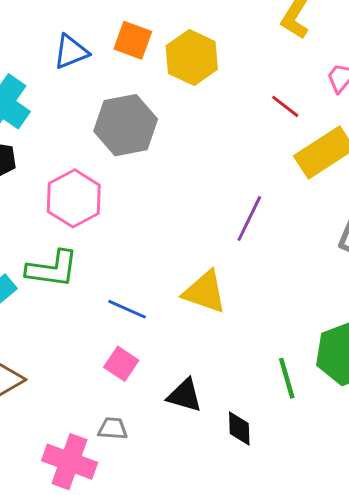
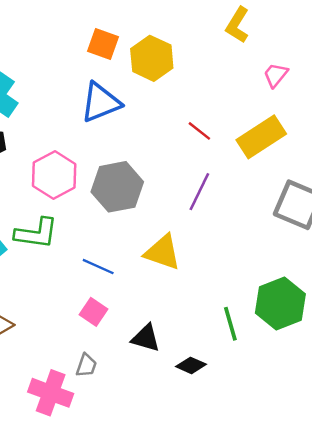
blue triangle: (71, 52) -> (101, 102), moved, size x1.4
red line: (285, 106) -> (199, 131), moved
gray hexagon: (126, 125) -> (117, 187), moved
gray trapezoid: (113, 429) -> (86, 365), turned 105
black diamond: (239, 429) -> (191, 365), turned -64

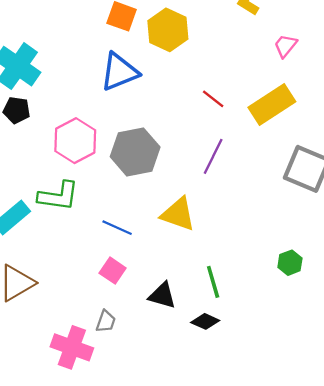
green hexagon: (280, 304) -> (290, 263), size x0.5
green line: (230, 324) -> (213, 282), moved

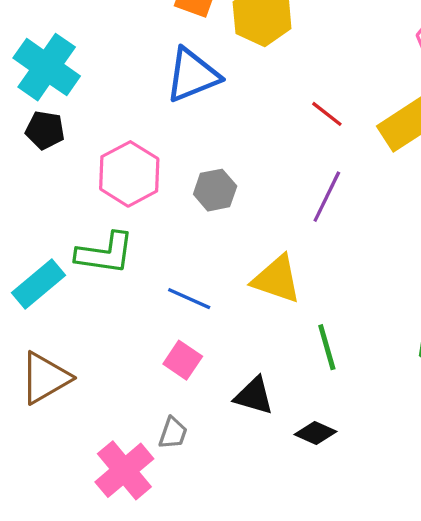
gray hexagon: (135, 152) -> (215, 190), size x0.6
green line: (213, 282) -> (327, 347), moved
pink cross: (72, 347) -> (124, 470), turned 30

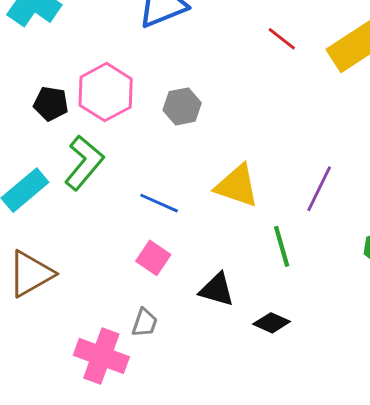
black pentagon: (45, 130) -> (51, 104), moved
purple line: (327, 197) -> (319, 189), moved
green L-shape: (105, 253) -> (84, 163), turned -58
pink cross: (124, 470) -> (101, 356), turned -30

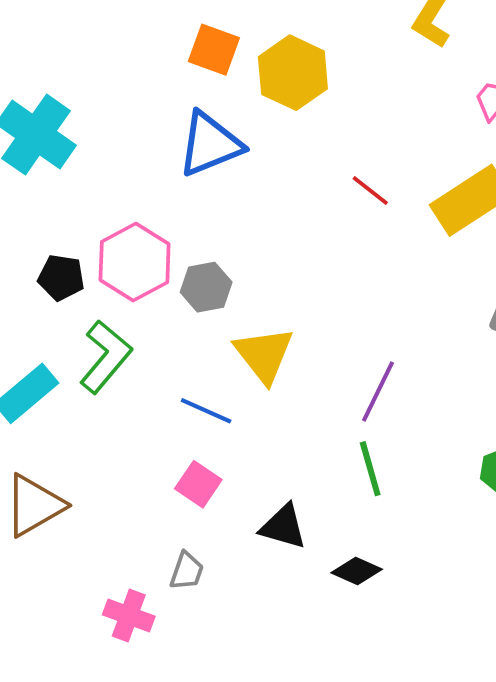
gray hexagon: (182, 106) -> (206, 287), moved
yellow triangle: (237, 186) -> (264, 355), moved, turned 33
purple line: (319, 189) -> (378, 391), moved
pink cross: (101, 356) -> (129, 615), size x0.7

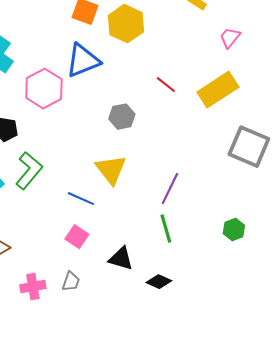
pink hexagon: (135, 262) -> (44, 89), moved
gray hexagon: (206, 287) -> (122, 117), moved
pink cross: (129, 615) -> (33, 287), moved, turned -30

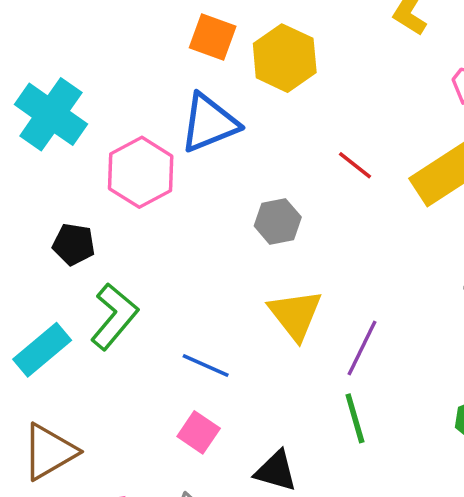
yellow triangle: (111, 170) -> (295, 315), moved

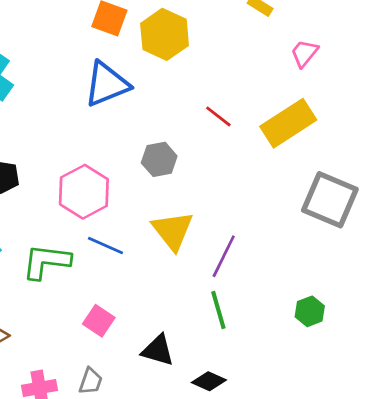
pink hexagon: (141, 172) -> (84, 192), moved
green L-shape: (114, 316) -> (46, 262), moved, turned -123
blue line: (206, 366) -> (105, 245), moved

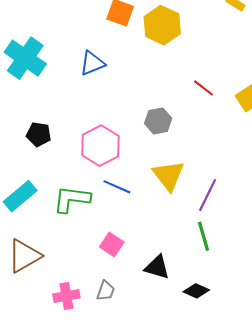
blue triangle: (107, 84) -> (92, 63), moved, size x0.7

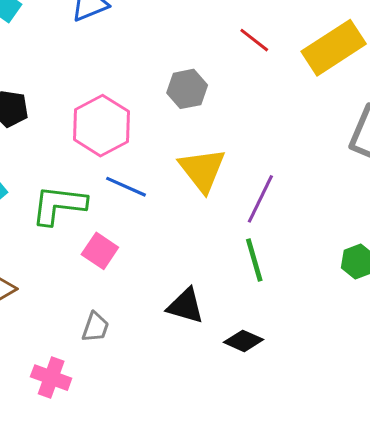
pink square: (112, 244) -> (100, 251), moved
gray trapezoid: (106, 291) -> (95, 327), moved
pink cross: (66, 296) -> (51, 378), moved, turned 30

